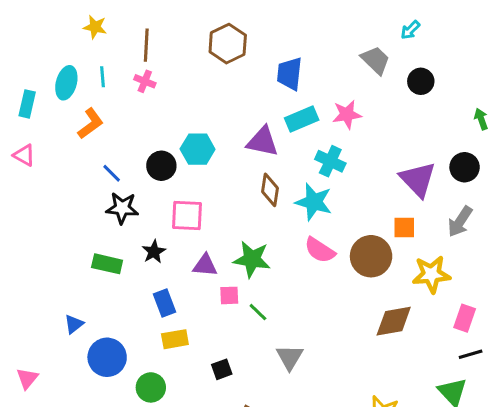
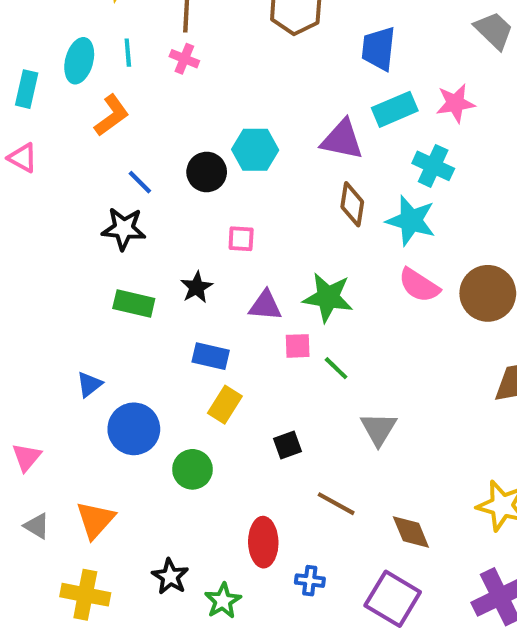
black star: (122, 208) -> (124, 229), moved
pink square: (187, 216) -> (241, 239), size x0.6
blue rectangle: (164, 303) -> (211, 356), turned -56
yellow rectangle: (175, 339) -> (225, 405), turned -48

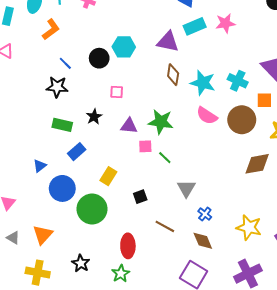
cyan cross: (433, 166) -> (238, 81), moved
blue rectangle: (211, 356) -> (77, 152), moved, turned -54
green circle: (192, 469) -> (92, 209), size x1.5
blue cross: (310, 581) -> (205, 214), moved, turned 32
green star: (223, 601) -> (121, 274), moved

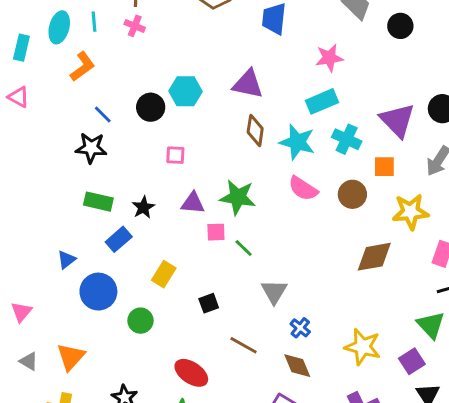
cyan rectangle: (195, 26) -> (322, 101), moved
black star: (94, 117) -> (143, 207), moved
brown circle: (242, 120) -> (352, 194), size x0.7
green circle: (92, 209) -> (140, 321), size x0.6
red ellipse: (128, 246) -> (191, 373), turned -55

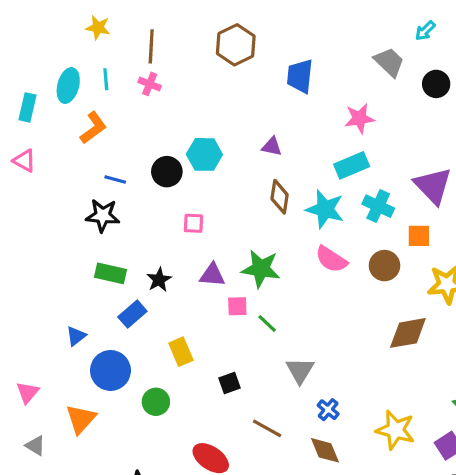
purple triangle: (248, 84) -> (272, 147), size x0.6
blue line: (103, 114) -> (115, 179), turned -30
yellow rectangle: (164, 274) -> (181, 352), turned -55
orange triangle: (71, 357) -> (81, 419), moved

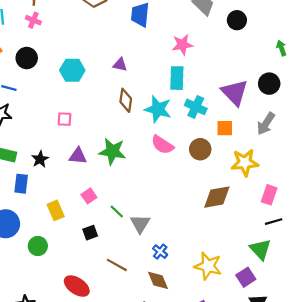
cyan rectangle: (352, 165) -> (177, 78), turned -65
black circle: (167, 172) -> (27, 58), moved
pink square: (237, 306) -> (89, 196), moved, turned -32
blue rectangle: (132, 314) -> (21, 184), turned -42
green line: (267, 324) -> (117, 212), moved

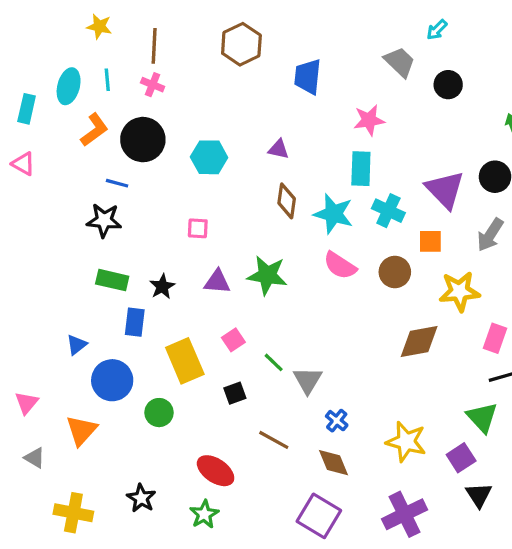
black circle: (27, 58) -> (143, 140), size x1.4
yellow rectangle: (56, 210) -> (185, 361), size x1.5

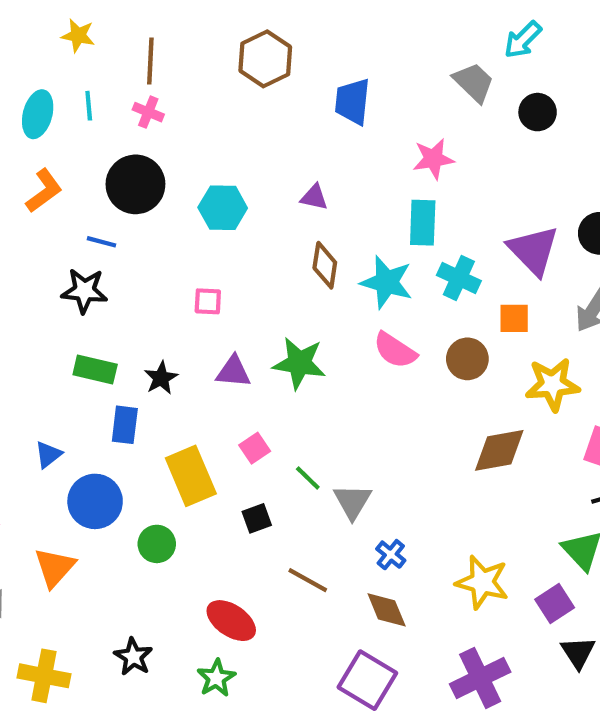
cyan arrow: (437, 30) -> (523, 40), size x1.4
orange L-shape: (94, 130) -> (44, 191), moved

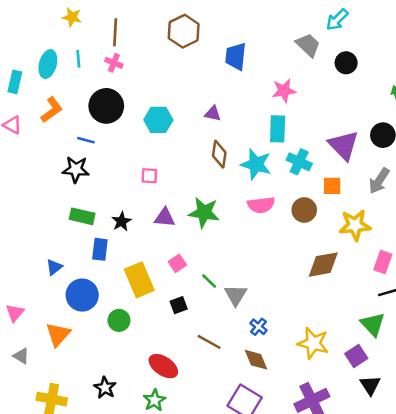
pink semicircle: (395, 350) -> (261, 205), turned -40

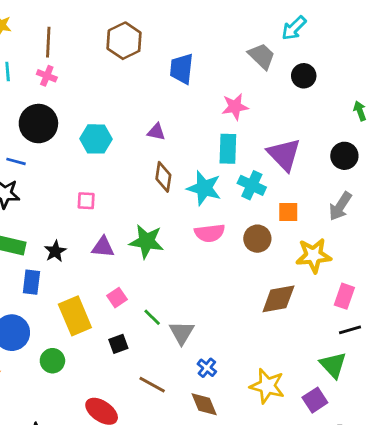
purple triangle: (344, 145) -> (284, 154), moved

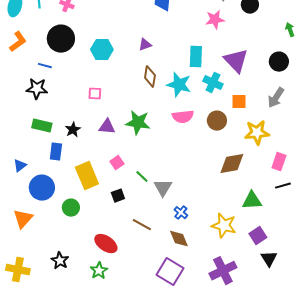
pink star: (235, 107) -> (215, 20), moved
purple triangle: (156, 132) -> (145, 45), turned -32
green triangle: (333, 365) -> (252, 201), moved, turned -50

